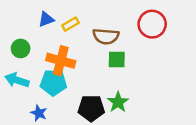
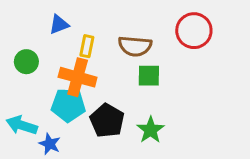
yellow rectangle: (70, 24) -> (87, 46), moved, turned -49
cyan arrow: (17, 80) -> (22, 125), moved
black pentagon: (91, 108) -> (107, 121), moved, turned 30

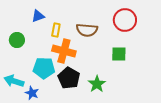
green square: (149, 76) -> (119, 54), moved
orange cross: (78, 77) -> (64, 51), moved

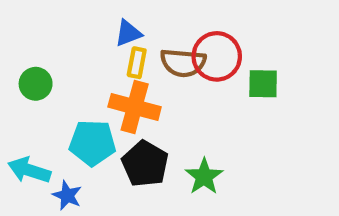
blue triangle: (38, 16) -> (128, 33), moved
red circle: (125, 20) -> (217, 56), moved
yellow rectangle: (56, 30) -> (137, 63), moved
green square: (119, 54) -> (263, 84), moved

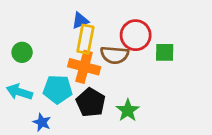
yellow rectangle: (137, 63) -> (85, 39), size x1.5
brown semicircle: (183, 63) -> (114, 55), moved
cyan arrow: (29, 170) -> (19, 92), moved

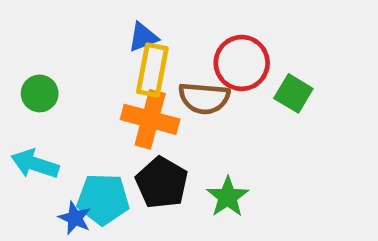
green square: (165, 52) -> (293, 93), turned 30
cyan pentagon: (58, 89) -> (103, 199), moved

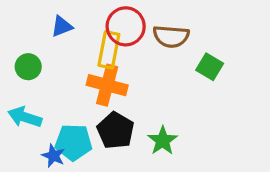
blue triangle: (143, 37) -> (62, 26), moved
red circle: (242, 63) -> (126, 26), moved
brown semicircle: (204, 98) -> (171, 36), moved

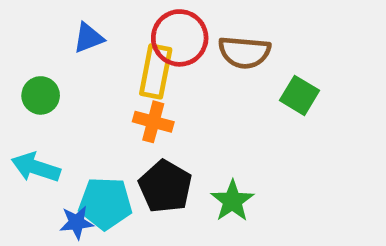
orange cross: (107, 85) -> (153, 122), size x0.7
blue star: (53, 156) -> (77, 222), turned -30

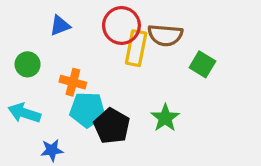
yellow rectangle: (156, 71) -> (136, 48), moved
orange cross: (153, 122) -> (73, 82), moved
green star: (232, 201) -> (165, 118), moved
cyan pentagon: (105, 203) -> (87, 110), moved

